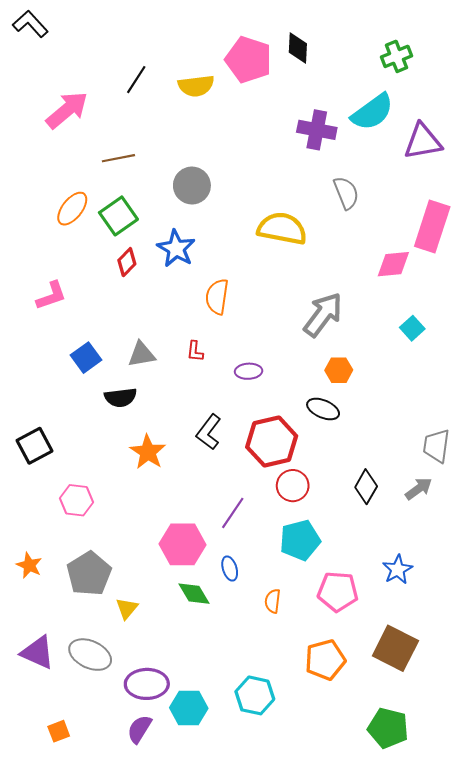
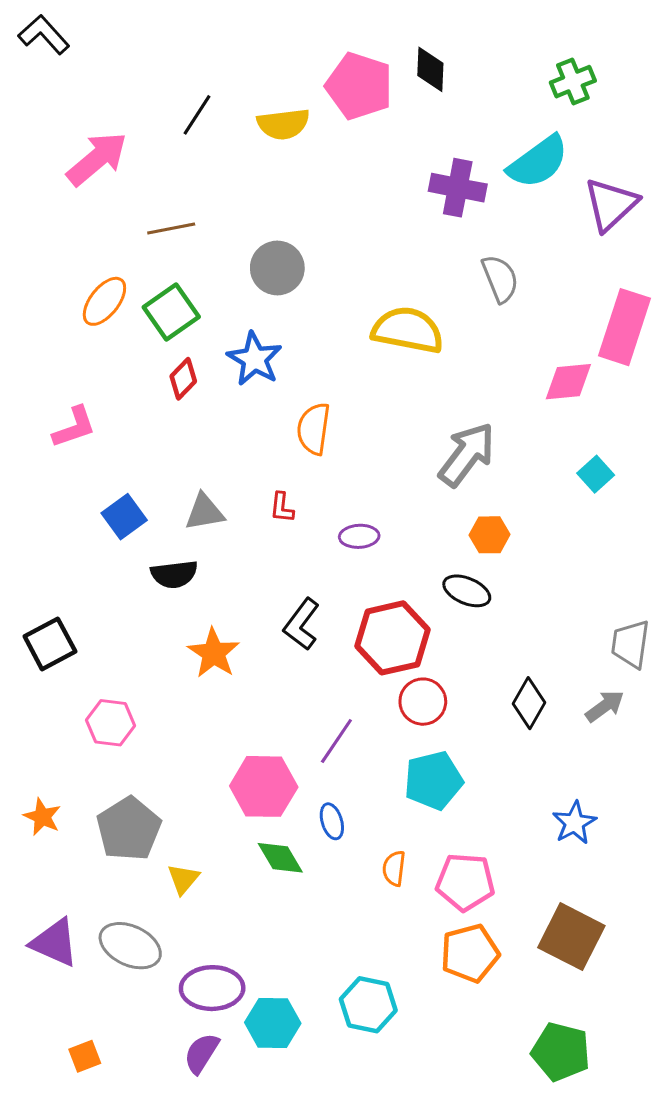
purple triangle: (423, 141) -> (611, 204), turned -33
pink pentagon: (338, 592) -> (465, 882), moved

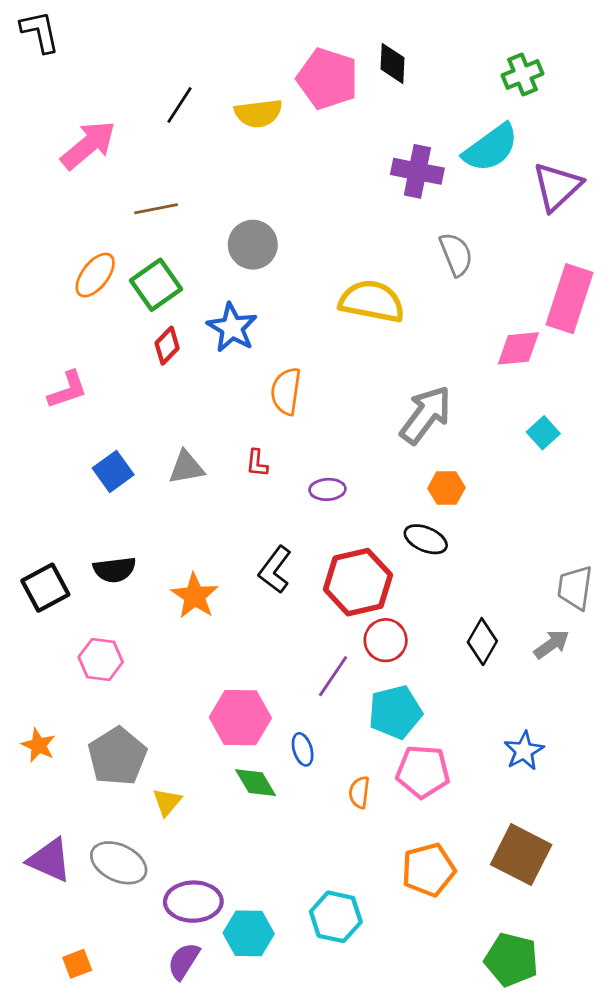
black L-shape: (44, 35) -> (40, 32), turned 30
black semicircle: (174, 574) -> (115, 570), moved
purple line: (336, 741) -> (333, 676), moved
pink pentagon: (465, 882) -> (423, 772), moved

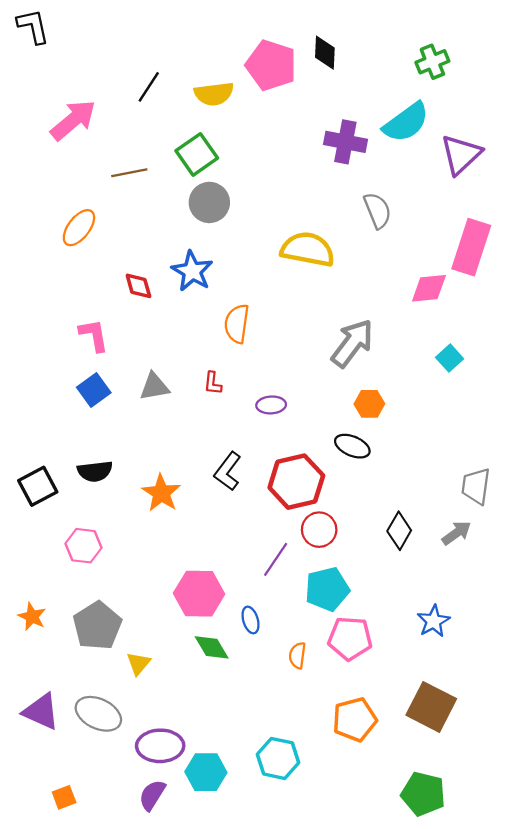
green square: (156, 285) -> (197, 154), moved
red diamond: (167, 346) -> (138, 286), turned -60
pink L-shape: (67, 390) -> (94, 335), moved, turned -81

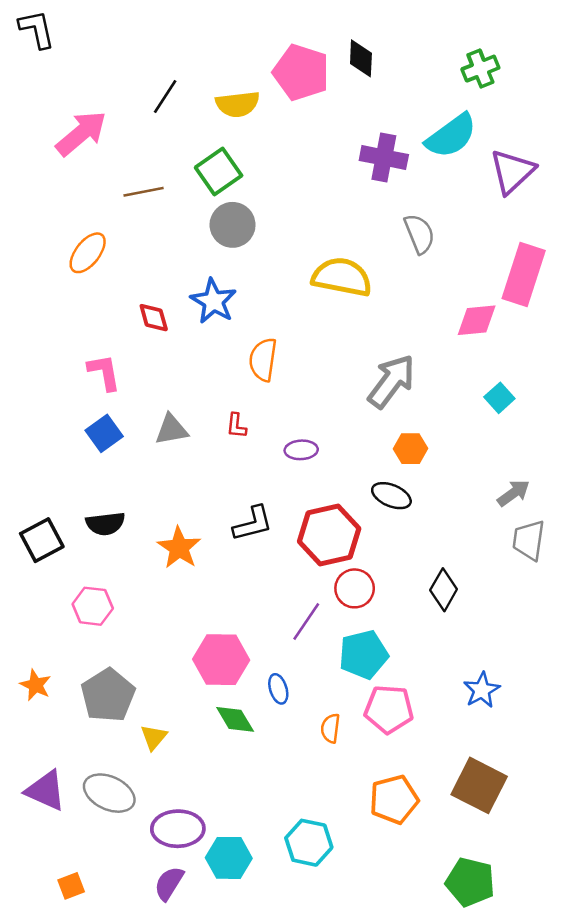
black L-shape: (228, 471) -> (253, 524), turned -141
gray arrow: (456, 533) -> (513, 493), moved

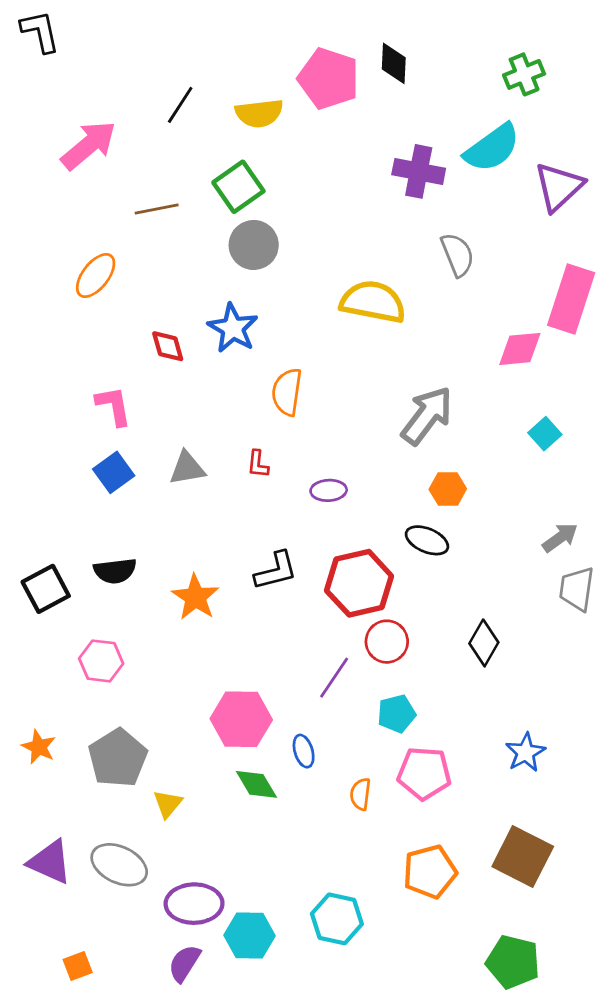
cyan pentagon: (363, 655) -> (396, 714), size x0.7

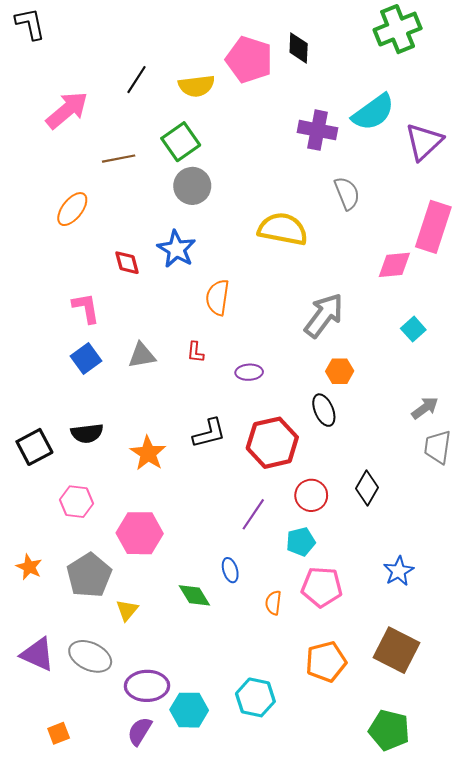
green cross: (524, 74) -> (398, 29), moved, size x1.5
black ellipse: (427, 540) -> (324, 410), turned 44
red circle: (387, 642) -> (311, 495), moved
pink hexagon: (241, 719) -> (140, 533), moved

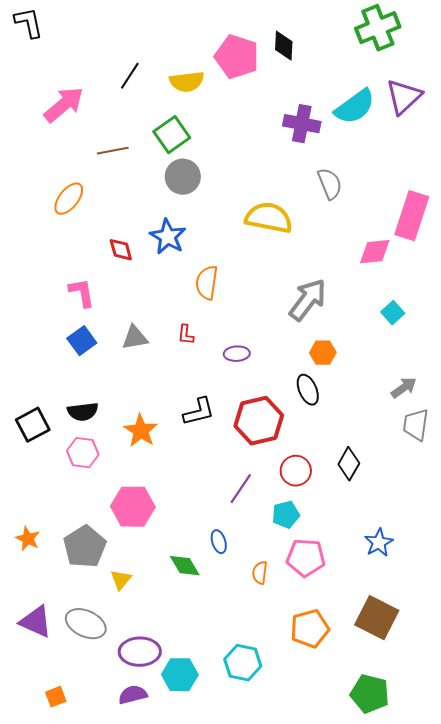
purple triangle: (424, 142) -> (404, 97), moved
pink hexagon: (76, 502) -> (83, 453), moved
purple semicircle: (140, 731) -> (133, 695), turned 44

